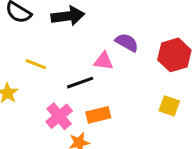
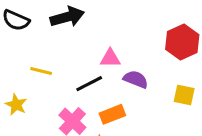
purple semicircle: (127, 42) -> (136, 79), moved

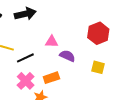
black line: (89, 84) -> (25, 58), moved

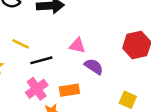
yellow square: (98, 67) -> (128, 100), moved

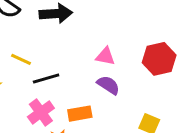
pink triangle: (77, 46) -> (105, 56), moved

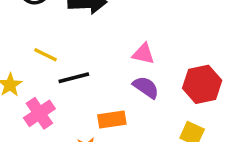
red hexagon: (159, 59) -> (202, 84), moved
pink cross: (41, 112) -> (39, 113), moved

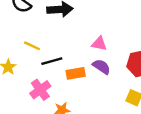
pink cross: (39, 113) -> (40, 90), moved
orange rectangle: (112, 119) -> (76, 73), moved

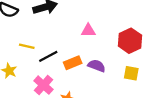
purple semicircle: (101, 67) -> (97, 66), moved

